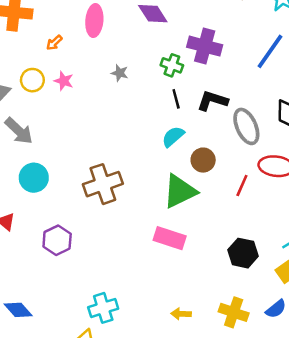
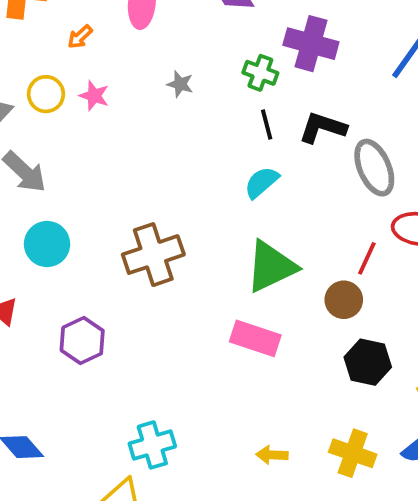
brown circle: (203, 160) -> (344, 300), moved

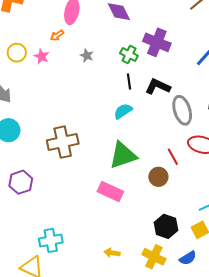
orange arrow: (80, 37) -> (57, 35), moved
red line: (367, 258) -> (173, 157), turned -60
black hexagon: (368, 362) -> (166, 226), moved

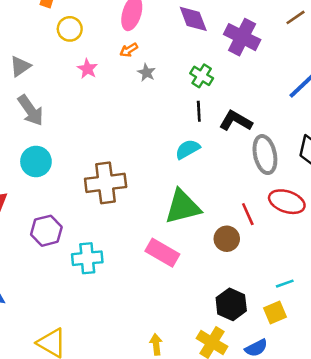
orange arrow: (57, 35) -> (129, 50), moved
purple cross: (157, 42) -> (242, 37), moved
yellow circle: (17, 53) -> (70, 29), moved
cyan cross: (51, 240) -> (87, 258), moved
yellow arrow: (112, 253) -> (156, 344), moved, turned 70

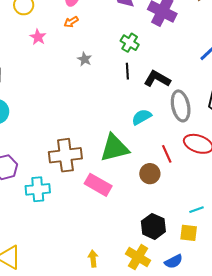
gray star: (146, 73) -> (85, 59), moved
cyan semicircle: (188, 149) -> (142, 117), moved
brown cross: (106, 183) -> (65, 155), moved
yellow square: (275, 312) -> (189, 233), turned 30

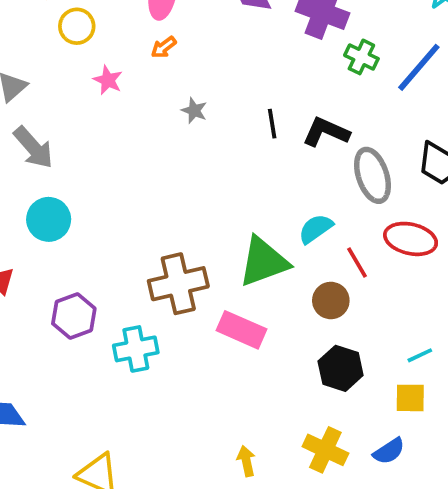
green cross: (130, 43) -> (361, 57), moved
cyan semicircle: (142, 117) -> (316, 229), moved
black hexagon: (153, 226) -> (341, 368), moved

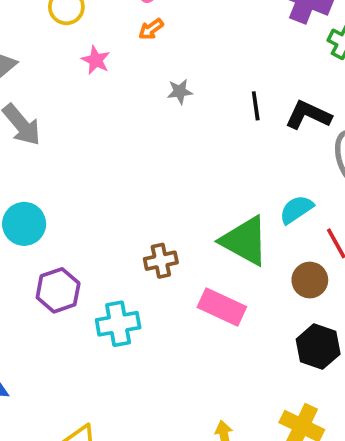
gray star: (194, 111) -> (180, 92), turned -30
cyan circle: (49, 219) -> (24, 224), moved
green triangle: (264, 262) -> (245, 241), turned 48
brown cross: (178, 284) -> (161, 261), size x0.6

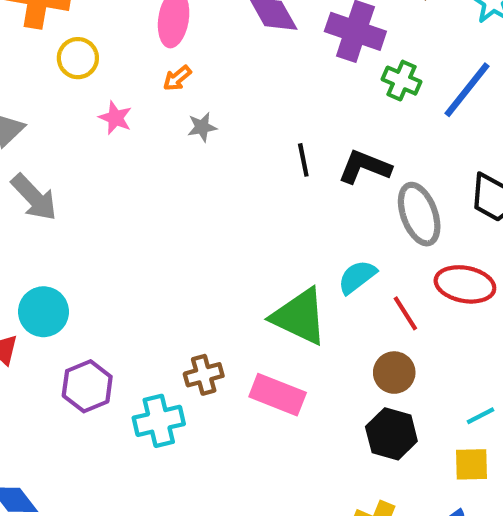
gray star: (180, 92) -> (202, 127), moved
brown cross: (161, 261) -> (204, 375), moved
brown circle: (310, 280) -> (394, 373), moved

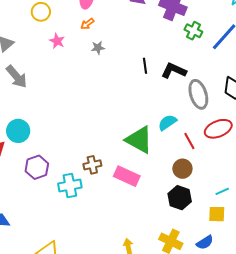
red ellipse: (465, 284) -> (218, 129), turned -36

